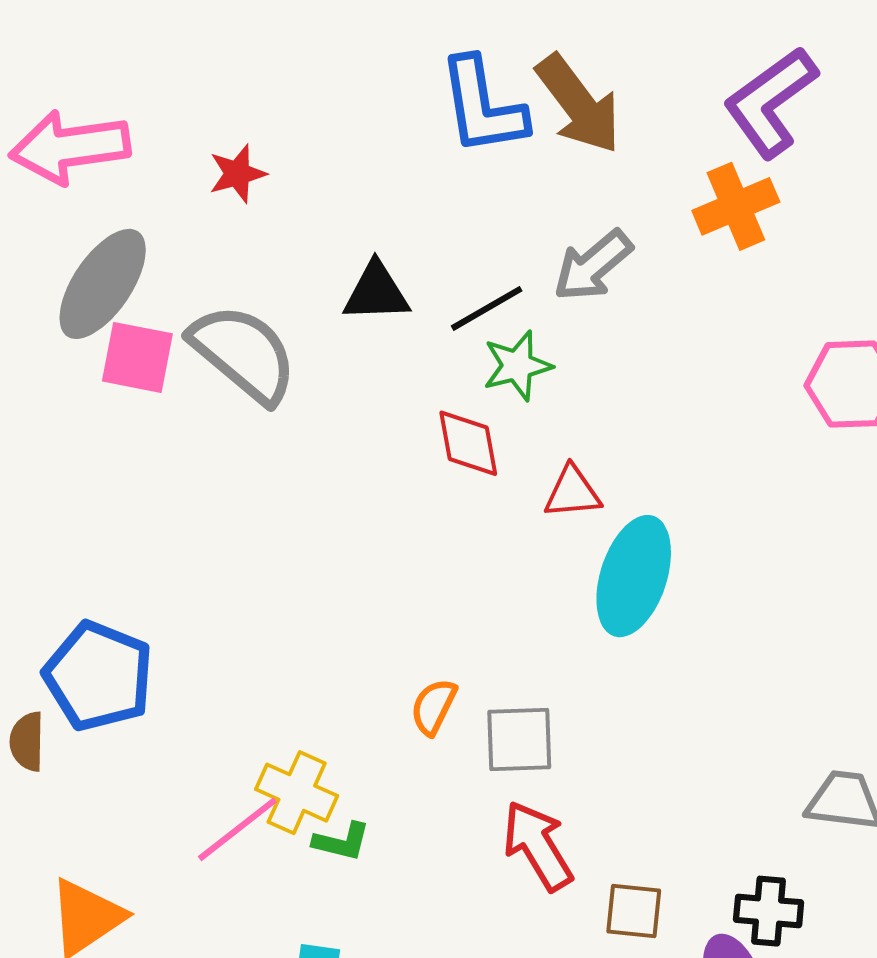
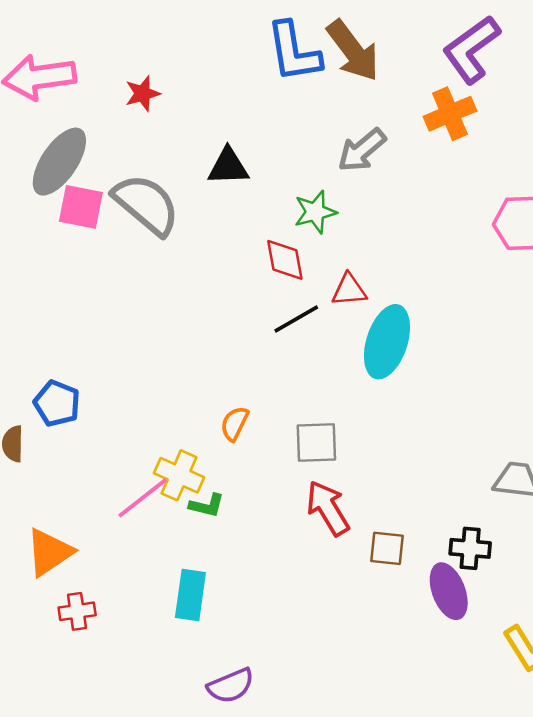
black line: (487, 308) -> (296, 319), moved
blue pentagon: (99, 676) -> (57, 403), size x0.7
orange semicircle: (434, 707) -> (235, 424), moved

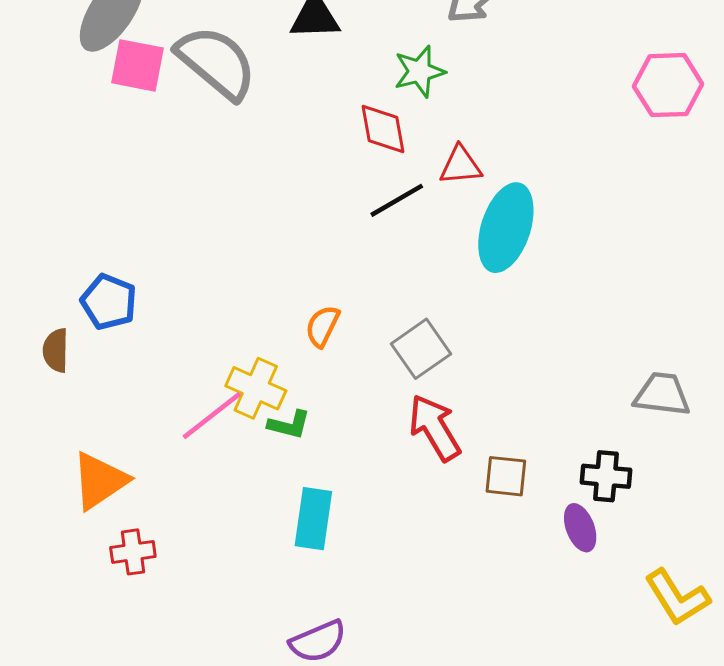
gray square: (316, 443) -> (421, 349), turned -33
purple ellipse: (449, 591) -> (580, 528), size x0.7
cyan rectangle: (190, 595) -> (313, 519), moved

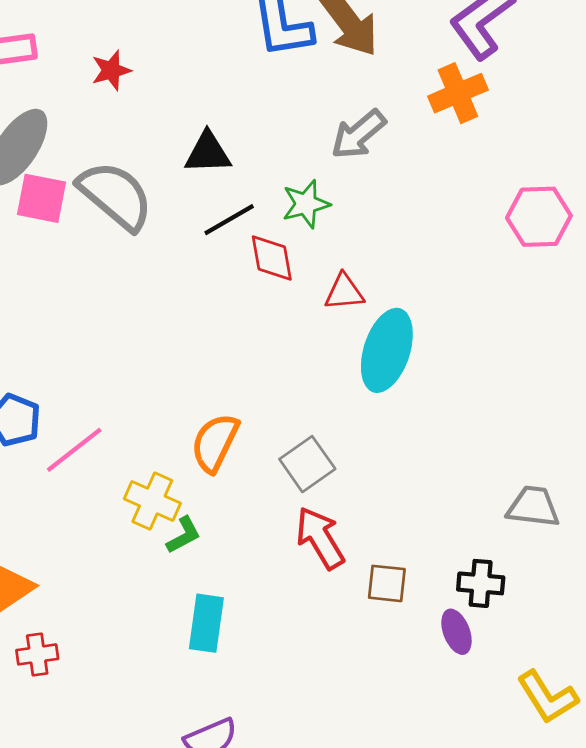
black line: (397, 200) -> (229, 220), moved
orange semicircle: (322, 326) -> (215, 443), size x1.5
pink line: (212, 416) -> (74, 450), moved
green L-shape: (289, 425) -> (184, 535), turned -42

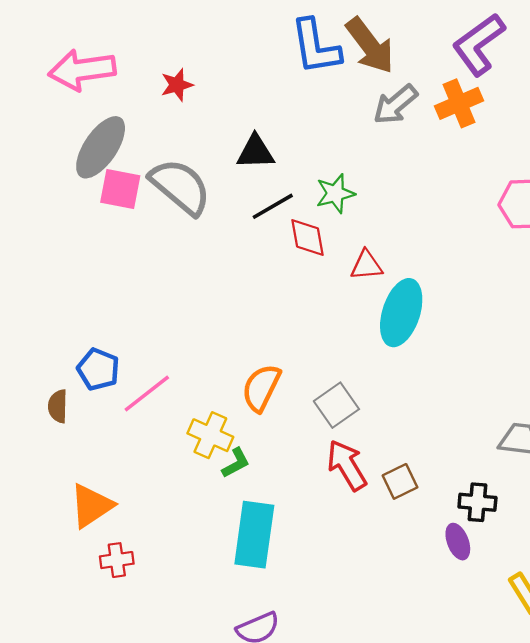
gray arrow: (358, 134) -> (395, 105), moved
brown square: (387, 583) -> (400, 481), moved, turned -32
cyan rectangle: (206, 623) -> (254, 535), size x1.4

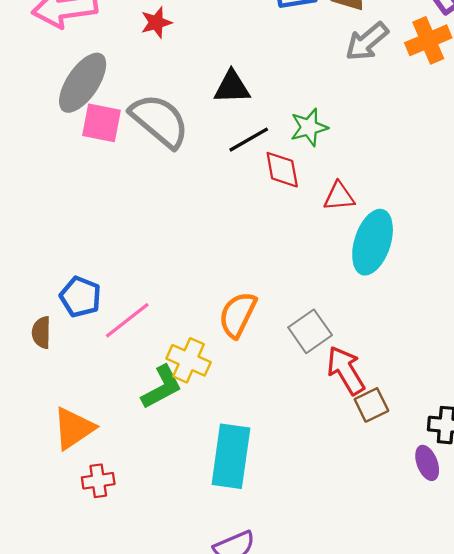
green L-shape: (236, 463) -> (162, 387), moved, size x1.5
red arrow: (347, 465) -> (346, 370), moved

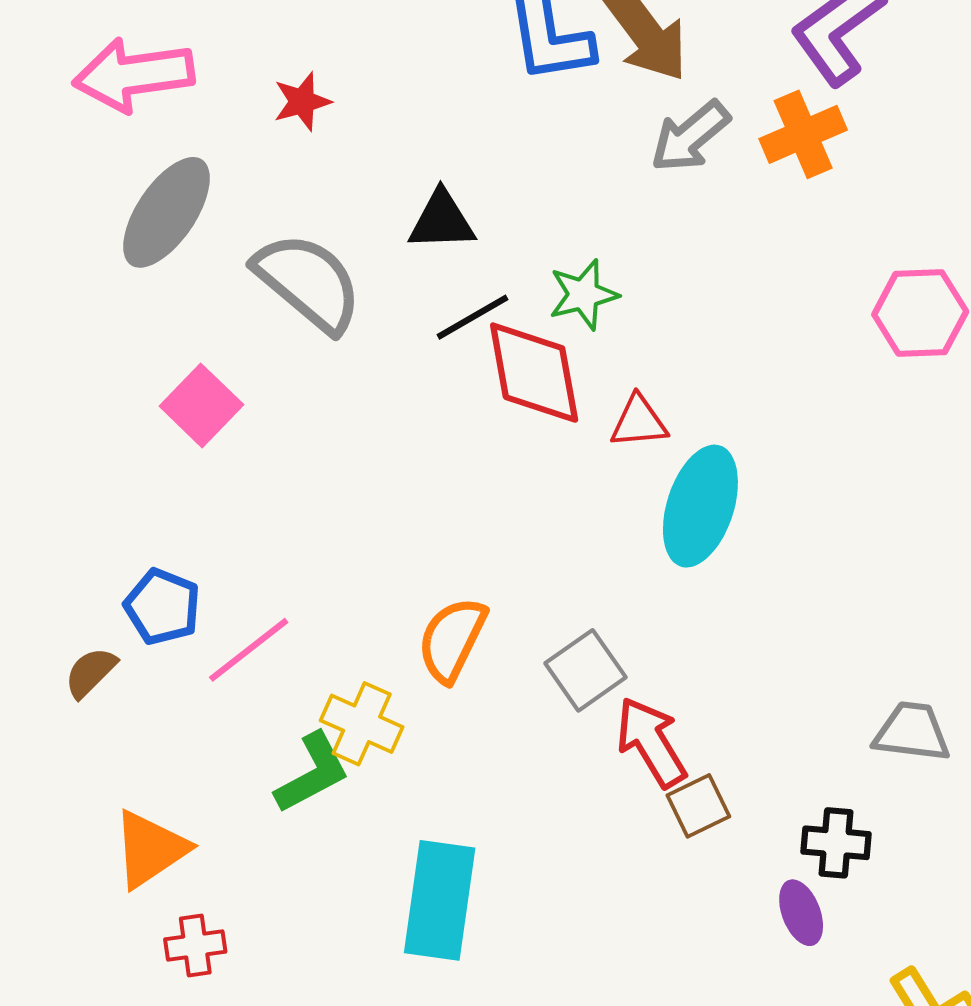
pink square: (102, 123) -> (201, 405), moved, turned 33
red diamond: (282, 170) -> (534, 373), size x1.5
brown semicircle: (41, 332) -> (91, 672), turned 44

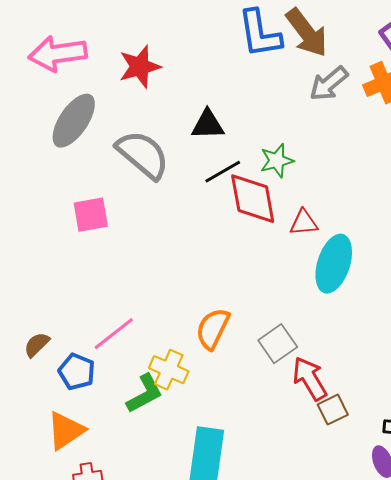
red star: (302, 102) -> (140, 67), size x1.5
pink square: (201, 405) -> (91, 215), turned 36
blue pentagon: (162, 607) -> (77, 372), moved

